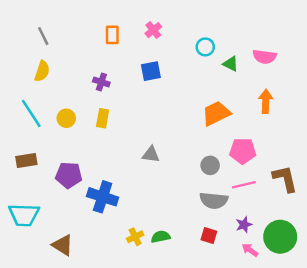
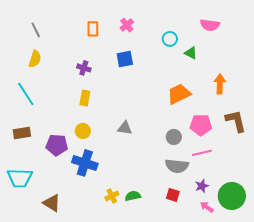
pink semicircle: (264, 57) -> (210, 25), moved
yellow circle: (66, 118) -> (83, 131), moved
brown L-shape: (285, 179) -> (236, 121), moved

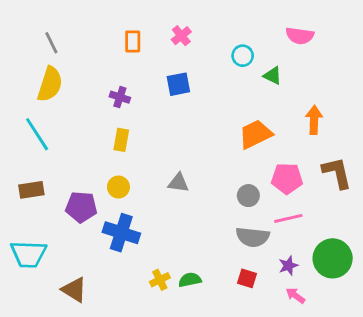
yellow semicircle: (35, 59) -> (50, 84), size x1.4
green circle: (232, 196) -> (333, 258), moved

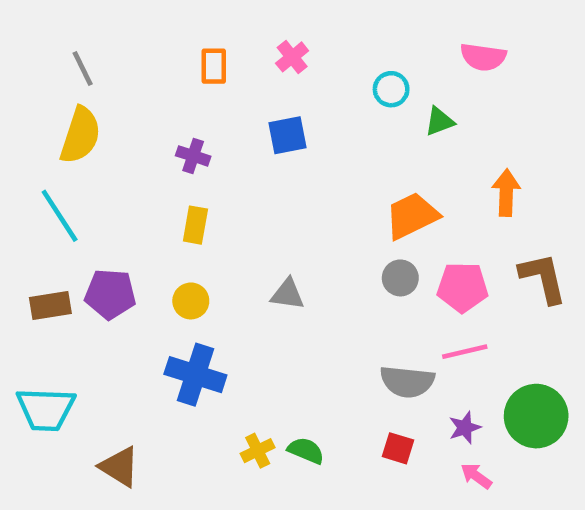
green triangle: (273, 76) -> (439, 121), turned -48
gray circle: (248, 196) -> (400, 278), moved
purple pentagon: (81, 207) -> (110, 294), moved
green semicircle: (190, 280) -> (306, 451), turned 35

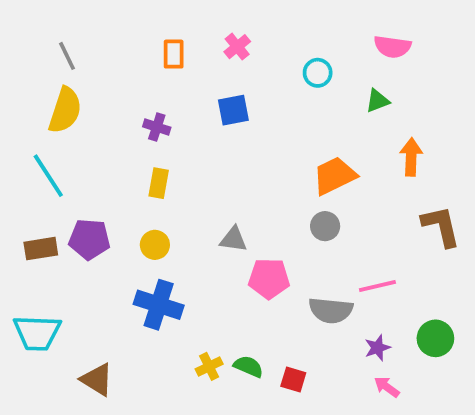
green triangle: (439, 121) -> (377, 101), moved
pink pentagon: (462, 287) -> (269, 279), moved
green circle: (536, 416) -> (435, 338), size x0.7
red square: (398, 448) -> (293, 380), moved

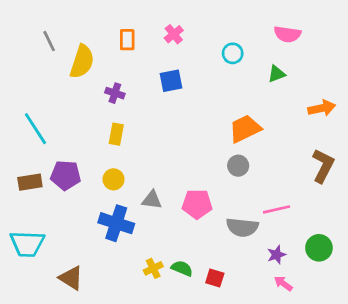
yellow semicircle: (65, 110) -> (82, 62), moved
orange arrow: (411, 157) -> (322, 108), moved, turned 76
brown L-shape: (441, 226) -> (323, 166), turned 40
gray triangle: (233, 239) -> (152, 200), moved

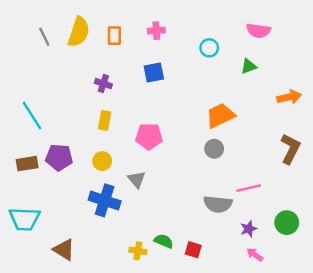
pink cross: (174, 34) -> (156, 31), turned 35
yellow semicircle: (82, 62) -> (79, 32), moved
gray triangle: (152, 200) -> (137, 180), turned 42
pink pentagon: (197, 204) -> (149, 136), moved
yellow cross: (153, 268) -> (138, 251), moved, turned 35

